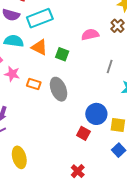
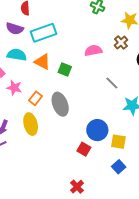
gray line: (110, 67) -> (112, 83), turned -64
orange rectangle: (34, 84) -> (36, 98), turned -72
yellow ellipse: (19, 157) -> (31, 124), moved

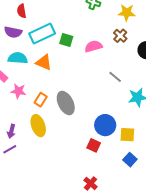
green square: (65, 69) -> (66, 40), moved

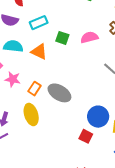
cyan rectangle: (42, 34) -> (39, 23), size x0.7
green square: (66, 40) -> (62, 38), moved
gray ellipse: (66, 103) -> (59, 93), turned -35

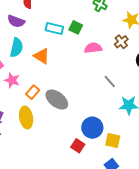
cyan rectangle: (39, 23) -> (54, 29), moved, turned 30
green square: (62, 38) -> (76, 27), moved
cyan semicircle: (13, 46) -> (16, 48), turned 90

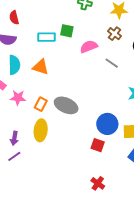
gray line: (110, 82) -> (112, 63), moved
yellow ellipse: (26, 118) -> (41, 130), turned 30

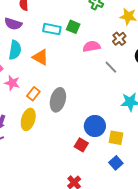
gray ellipse: (66, 105) -> (58, 100), turned 70

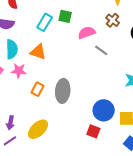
cyan rectangle: (52, 29) -> (45, 22), turned -60
gray line: (111, 67) -> (101, 50), moved
pink star: (12, 83) -> (19, 71), moved
yellow ellipse: (28, 119) -> (38, 129), moved, turned 40

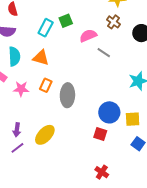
green square: (65, 16) -> (66, 21), turned -32
pink star: (19, 71) -> (21, 89), moved
orange rectangle: (37, 89) -> (46, 85), moved

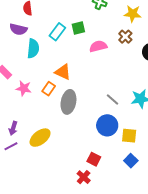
gray line: (104, 53) -> (113, 99), moved
cyan semicircle: (14, 56) -> (33, 48), moved
orange triangle: (41, 58) -> (63, 72), moved
red square: (100, 134) -> (94, 159), moved
red cross: (102, 172) -> (84, 177), moved

